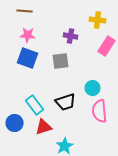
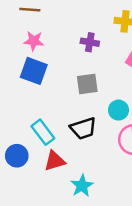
gray square: (61, 61) -> (87, 84), moved

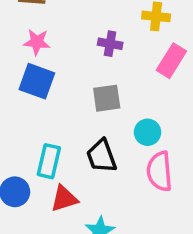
black trapezoid: (83, 128) -> (102, 156), turned 88
cyan rectangle: (43, 132) -> (49, 161), turned 50

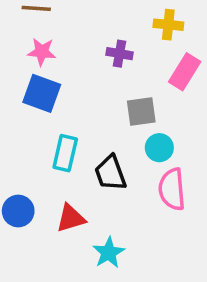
gray square: (107, 98) -> (141, 111), moved
cyan rectangle: (49, 161) -> (65, 153), moved

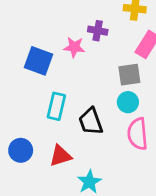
pink star: (42, 52) -> (74, 47), moved
gray square: (141, 111) -> (129, 75), moved

